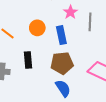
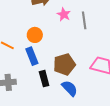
blue rectangle: (61, 35) -> (32, 56), moved
black rectangle: (28, 60) -> (44, 79), moved

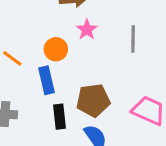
pink star: (64, 14) -> (87, 30), moved

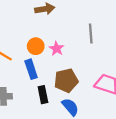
pink star: (87, 30) -> (57, 49), moved

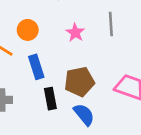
orange circle: (36, 46) -> (28, 30), moved
pink star: (57, 49) -> (75, 33), moved

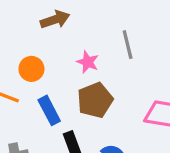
brown pentagon: (79, 82) -> (95, 100), moved

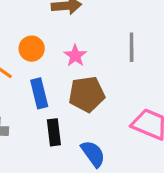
pink star: (88, 62) -> (75, 56), moved

